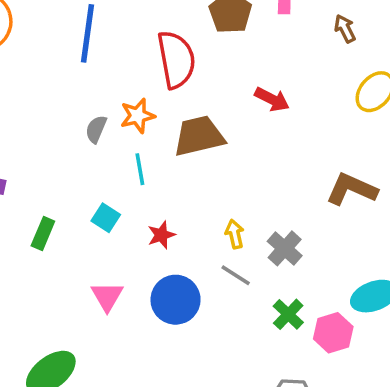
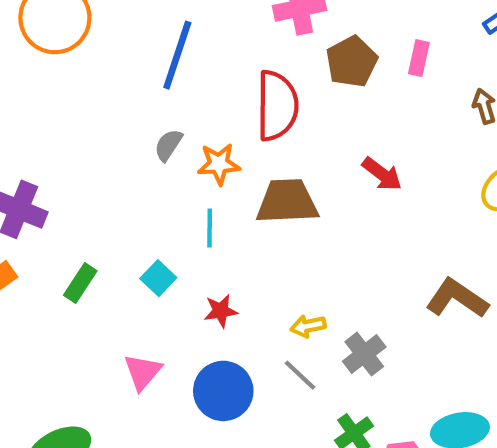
gray semicircle: (96, 129) -> (168, 145), moved
yellow arrow: (235, 234) -> (308, 326), turned -100

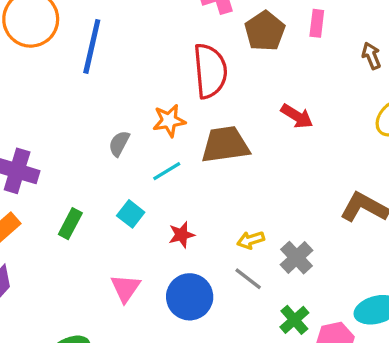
blue line: (177, 55) -> (92, 46), moved
gray semicircle: (168, 145) -> (119, 143), moved
cyan line: (210, 228) -> (167, 171), turned 64

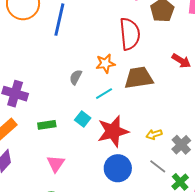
green rectangle: (70, 224) -> (47, 125), turned 54
red star: (182, 235) -> (113, 131), size x2.0
gray line: (248, 279) -> (158, 166), moved
pink triangle: (125, 288) -> (56, 164), moved

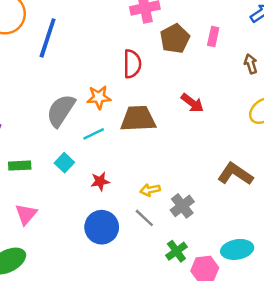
red semicircle: (130, 34) -> (132, 64), size x0.7
gray semicircle: (76, 77) -> (61, 111), size x1.8
red star: (113, 131) -> (100, 181), size x0.5
gray line: (158, 166) -> (144, 218), moved

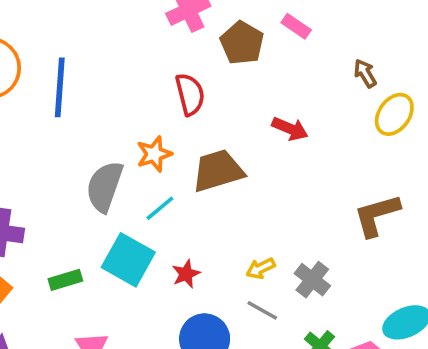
pink rectangle: (213, 36) -> (296, 26), turned -54
brown arrow: (251, 64) -> (365, 73), moved
cyan square: (64, 163) -> (128, 260), size x1.8
brown L-shape: (235, 174) -> (377, 215), turned -36

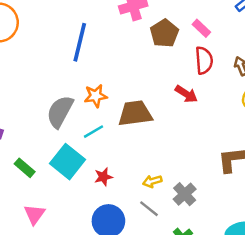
blue line: (60, 87) -> (80, 42), moved
red semicircle: (190, 94) -> (204, 60), moved
green rectangle: (65, 280) -> (25, 168), turned 48

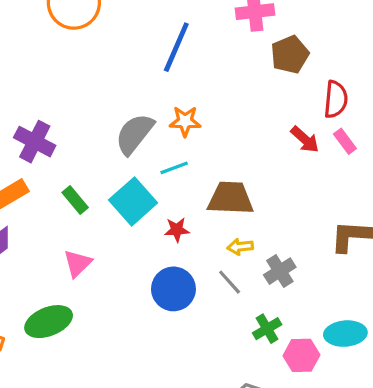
pink rectangle: (201, 28) -> (345, 141), moved
brown trapezoid: (135, 113) -> (230, 198), moved

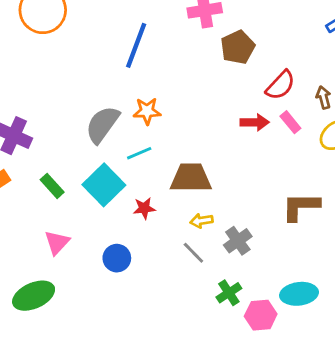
red semicircle: (336, 99) -> (280, 85), turned 40
red arrow: (305, 139) -> (255, 122), turned -40
blue circle: (173, 289) -> (117, 258), moved, size x0.7

